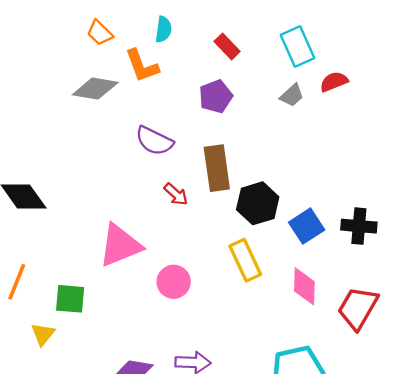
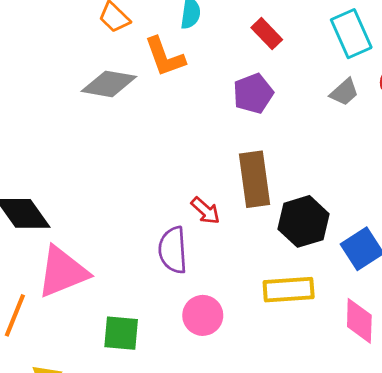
purple semicircle: (154, 141) -> (173, 250), moved, turned 60
pink triangle: (120, 245) -> (63, 272), moved
yellow rectangle: (245, 260) -> (289, 290), turned -69
green square: (70, 299) -> (121, 333), moved

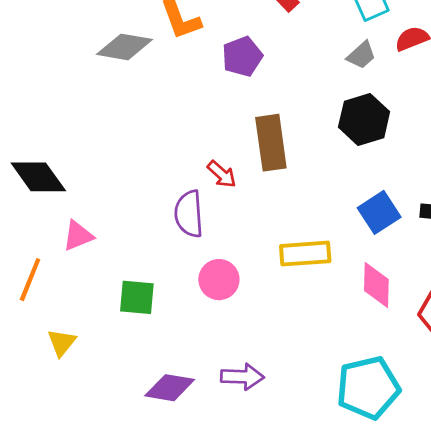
purple pentagon: (253, 93) -> (242, 56), moved
black hexagon: (304, 221) -> (364, 119), moved
pink triangle: (63, 272) -> (78, 236), size x0.6

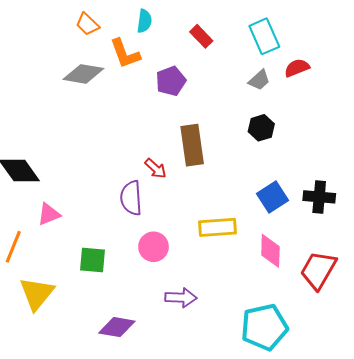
black hexagon: (364, 119) -> (261, 128), size x0.7
yellow triangle: (62, 343) -> (37, 294), size x1.6
purple arrow: (242, 377) -> (181, 298), moved

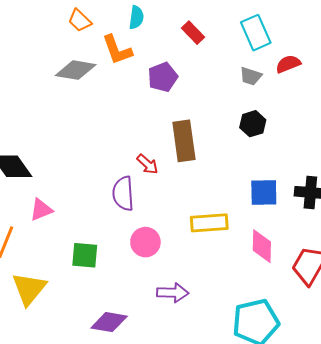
gray trapezoid: (259, 80) -> (251, 76), turned 60
blue square: (272, 197) -> (264, 193), turned 32

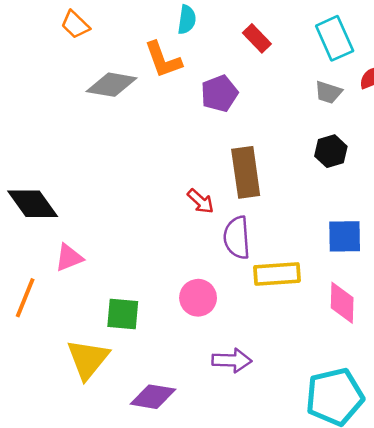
orange trapezoid: (80, 20) -> (75, 25), moved
purple semicircle: (123, 194) -> (237, 238), moved
yellow triangle: (29, 289) -> (88, 359), moved

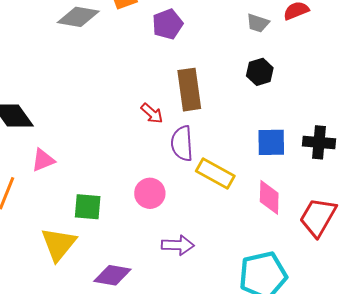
yellow rectangle: (277, 274) -> (215, 174), turned 33

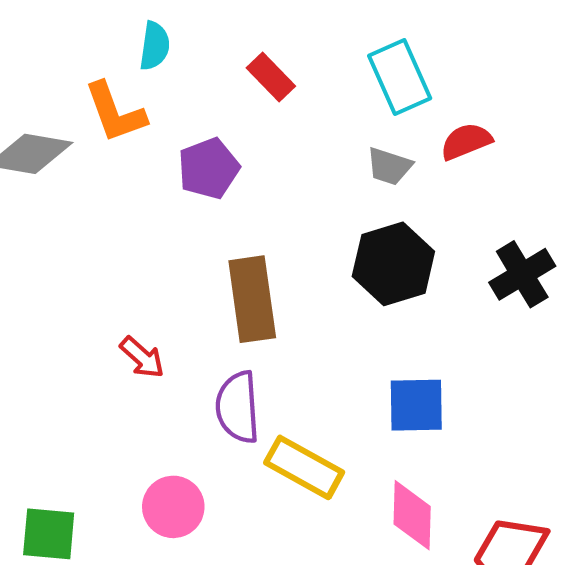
black hexagon: (260, 72) -> (393, 264), size x1.5
red arrow: (152, 113) -> (142, 357), moved
black cross: (319, 142) -> (522, 274), moved, turned -36

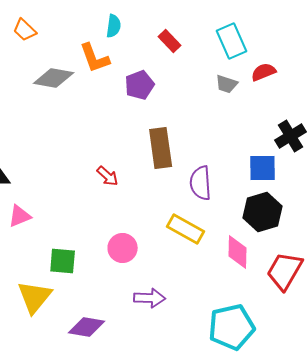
black hexagon: (393, 264) -> (263, 212), moved
blue square: (416, 405) -> (263, 168), moved
purple semicircle: (238, 407) -> (201, 183), moved

